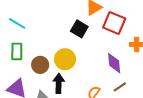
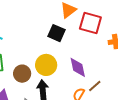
purple diamond: (114, 63) -> (78, 67), moved
brown line: (120, 87) -> (95, 86), moved

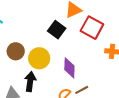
brown circle: (22, 74) -> (16, 51), moved

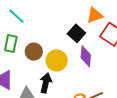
purple diamond: (69, 68) -> (86, 56), moved

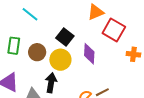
cyan line: (16, 16) -> (30, 14), moved
black square: (76, 33) -> (65, 37), moved

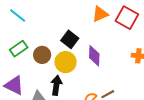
cyan line: (30, 14) -> (18, 15), moved
red square: (114, 30) -> (127, 18), moved
green rectangle: (14, 46) -> (19, 49), turned 48

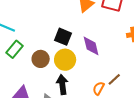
green rectangle: (19, 49) -> (14, 49), moved

